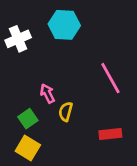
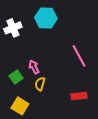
yellow semicircle: (66, 112) -> (40, 84), moved
green square: (28, 119) -> (16, 77), moved

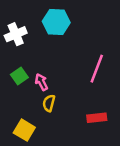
pink line: (79, 56) -> (97, 69), turned 50
green square: (16, 77) -> (19, 76), moved

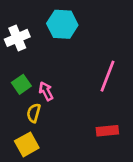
yellow semicircle: (49, 103) -> (34, 113), moved
yellow square: (24, 130) -> (27, 144), turned 30

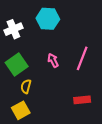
green square: (21, 84) -> (17, 65), size x1.5
pink arrow: (46, 91) -> (53, 60), moved

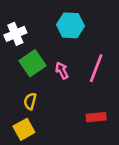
cyan hexagon: (48, 19) -> (70, 25), moved
green square: (17, 65) -> (33, 63), moved

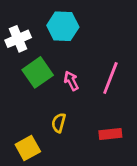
cyan hexagon: (70, 25) -> (63, 26), moved
yellow semicircle: (30, 101) -> (59, 123), moved

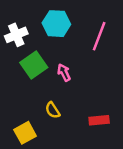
pink line: (110, 78) -> (99, 36), moved
yellow semicircle: (59, 123) -> (53, 110), turned -48

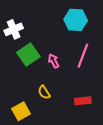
cyan hexagon: (56, 24) -> (76, 20), moved
pink line: (99, 36) -> (83, 56), moved

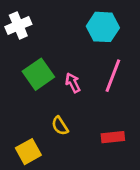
white cross: (14, 29) -> (18, 25), moved

